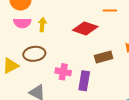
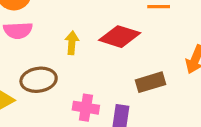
yellow arrow: (42, 25) -> (72, 43), moved

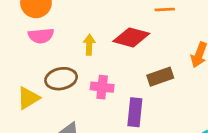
pink cross: (86, 108) -> (102, 87), moved

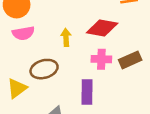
pink cross: (102, 87) -> (101, 59), moved
purple rectangle: (135, 112) -> (87, 92), moved

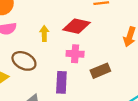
brown rectangle: (130, 60) -> (100, 71), moved
brown ellipse: (44, 69) -> (24, 61), turned 40

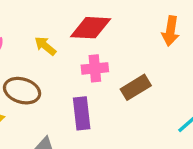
yellow arrow: (44, 33) -> (45, 46), turned -40

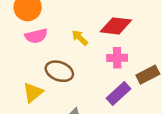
purple rectangle: (82, 113) -> (119, 93), moved, turned 50

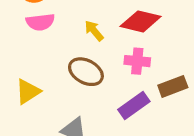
brown ellipse: (59, 71) -> (86, 72), moved

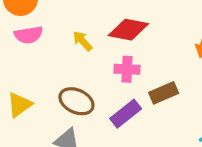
brown ellipse: (86, 72) -> (76, 101), moved

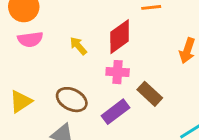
red diamond: (128, 30) -> (120, 37), turned -48
brown rectangle: (164, 93) -> (150, 94), turned 65

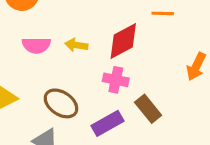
pink semicircle: (30, 39) -> (36, 45), moved
yellow arrow: (78, 46) -> (76, 45), turned -48

